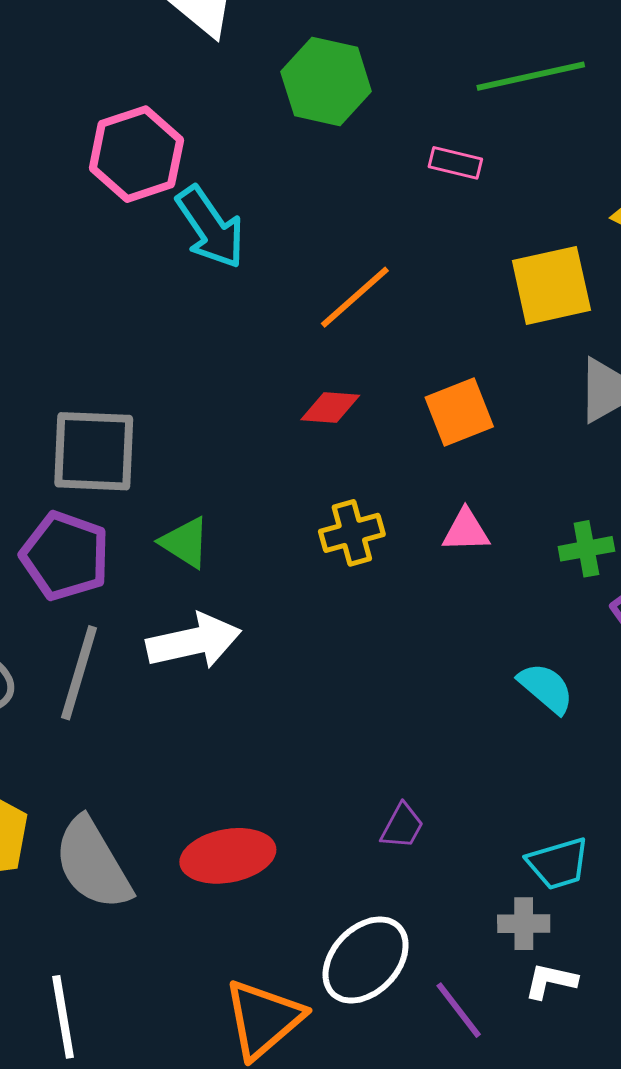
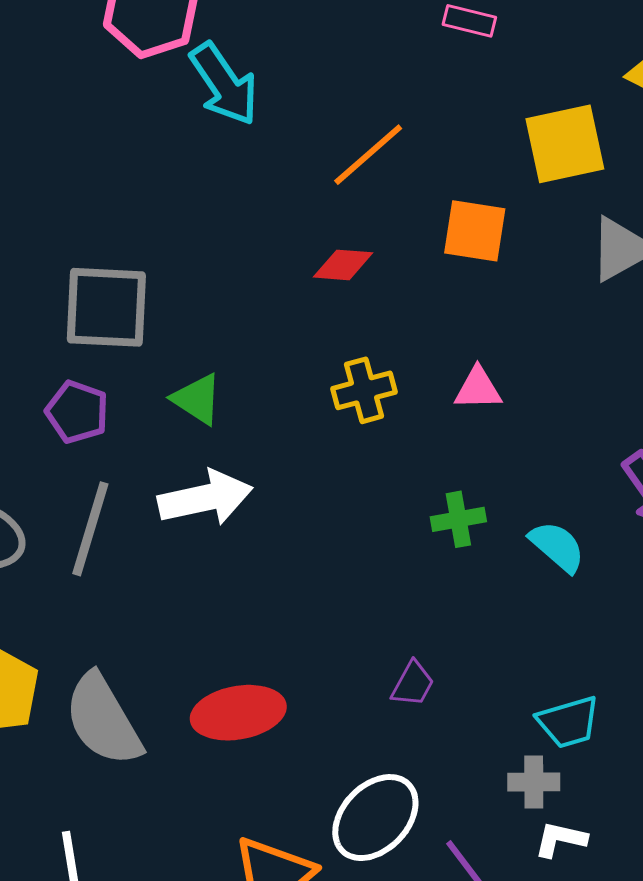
orange square: (459, 412) -> (475, 231), moved, turned 30
green cross: (586, 549) -> (458, 519), moved
purple pentagon: (65, 556) -> (77, 412), size x0.7

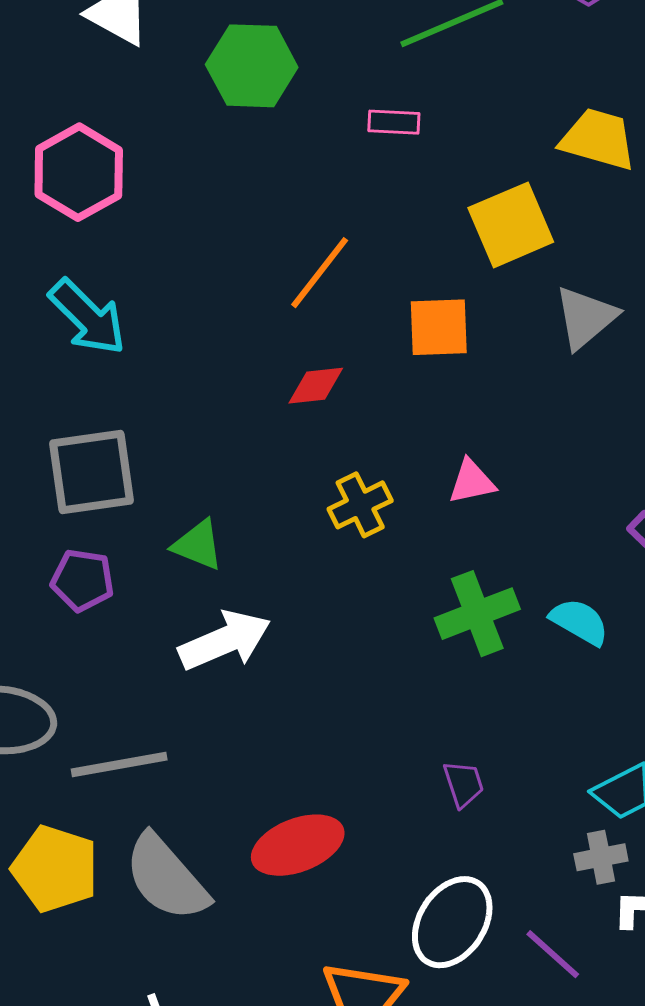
cyan arrow: (224, 84) -> (87, 317), moved
green cross: (458, 519) -> (477, 614), size x1.5
gray line: (90, 529) -> (119, 765), moved, turned 74
purple trapezoid: (413, 684) -> (464, 784), turned -36

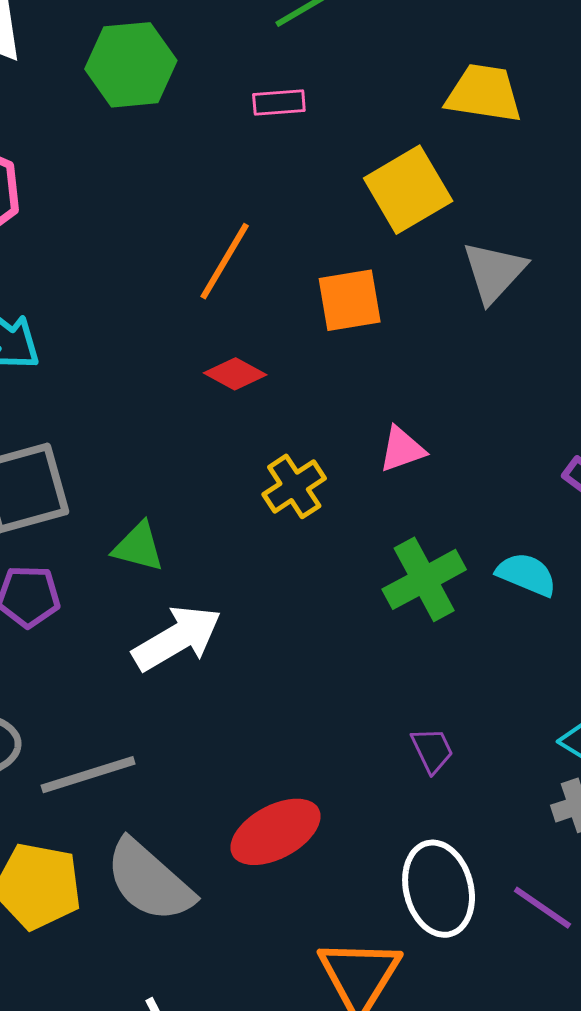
red diamond: (316, 386) -> (235, 374), turned 42
white ellipse: (452, 922) -> (439, 889), turned -40

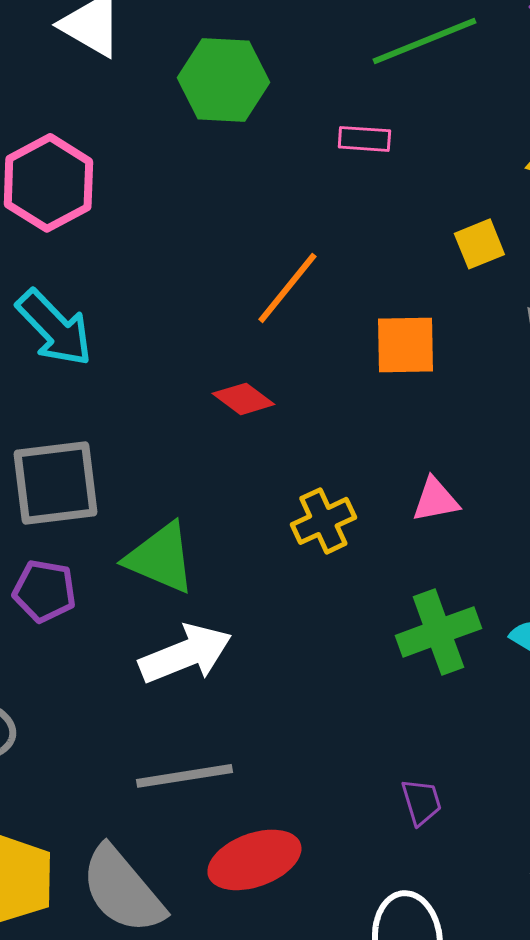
yellow square: (408, 190) -> (479, 244), size x0.6
red diamond: (235, 374) -> (243, 399), moved
green triangle: (138, 547) -> (160, 558), size x1.4
gray line: (88, 775) -> (184, 776), moved

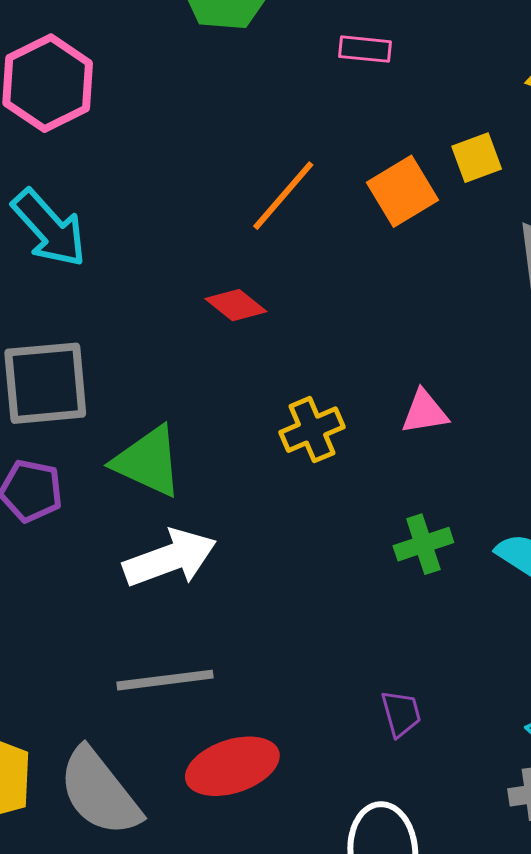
orange square: (405, 345) -> (403, 191), moved, turned -32
green cross: (438, 632) -> (423, 544), size x0.7

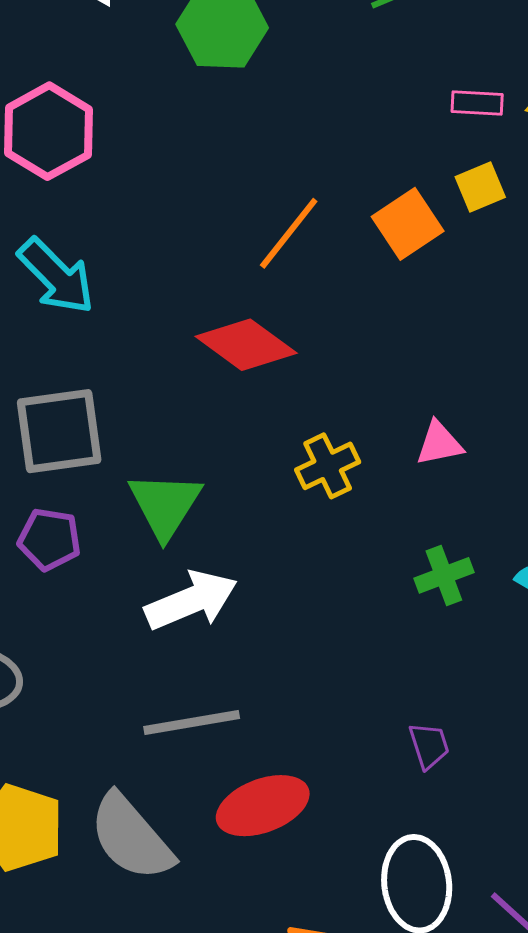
pink rectangle: (365, 49) -> (477, 103), moved
red diamond: (236, 305) -> (246, 345), size x1.6
green triangle: (148, 461) -> (165, 505), turned 40

